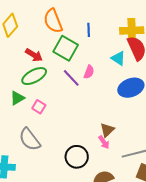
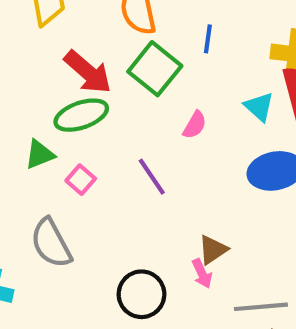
red arrow: (34, 55) -> (88, 72), size x1.4
purple line: (71, 78) -> (152, 177), moved

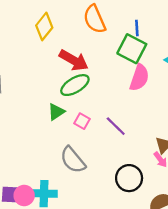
green square: (155, 69) -> (132, 49), moved
pink semicircle: (195, 125) -> (139, 78), size x1.6
purple line: (152, 177) -> (116, 126), moved

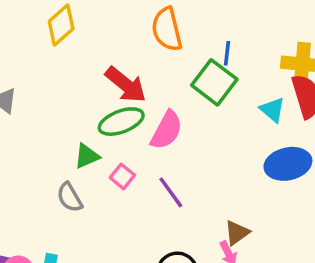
yellow diamond: (44, 26) -> (61, 25), moved
pink semicircle: (139, 78) -> (167, 130), moved
gray semicircle: (73, 160) -> (70, 197), moved, size x0.7

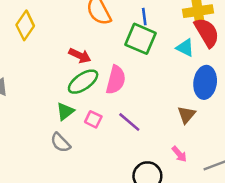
red arrow: (126, 85) -> (80, 55), size x0.7
blue ellipse: (288, 164) -> (205, 82), turned -56
brown triangle: (237, 233) -> (187, 115), moved

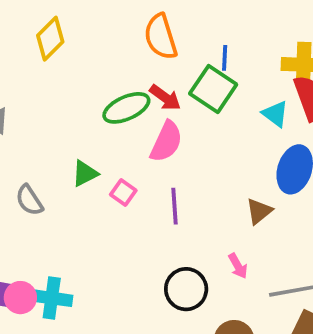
red arrow: (80, 55) -> (165, 97), moved
green ellipse: (83, 82) -> (126, 108), moved
purple line: (129, 122) -> (175, 206), turned 35
gray semicircle: (60, 143) -> (29, 200), moved

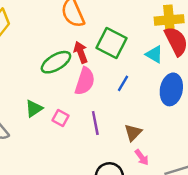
blue line: (225, 58) -> (123, 83), moved, turned 35
red arrow: (165, 97) -> (81, 52), turned -140
brown triangle: (259, 211) -> (133, 133), moved

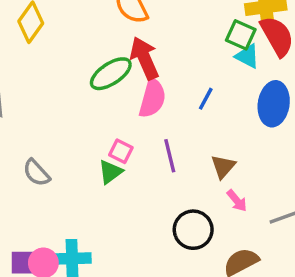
green square: (111, 43) -> (241, 35), moved, size x0.7
red arrow: (81, 52) -> (145, 58), size x1.4
green triangle: (34, 109) -> (110, 172), moved

